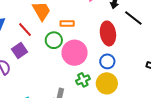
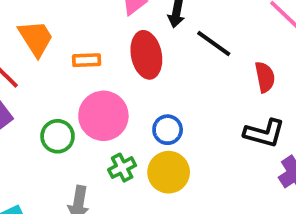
red ellipse: (108, 33) -> (146, 55), moved
green circle: (54, 40) -> (58, 136), moved

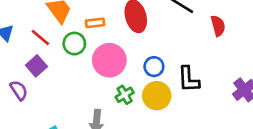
black L-shape: (264, 133) -> (189, 79), moved, turned 76
green circle: (58, 136) -> (74, 44), moved

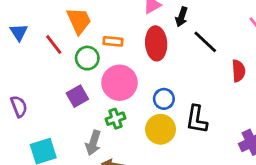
purple square: (36, 66) -> (77, 96), moved
purple semicircle: (19, 90) -> (19, 106), moved
green cross: (125, 95) -> (115, 119), moved

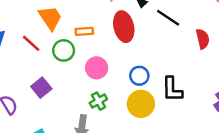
pink circle: (120, 83) -> (97, 68), size x0.7
purple square: (77, 96) -> (41, 88), moved

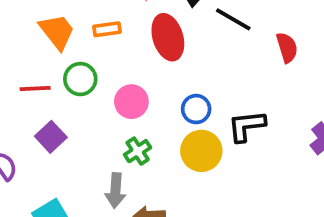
orange rectangle: (84, 31) -> (107, 29), moved
red line: (31, 43) -> (35, 88), moved, turned -42
black L-shape: (172, 89) -> (247, 126), turned 88

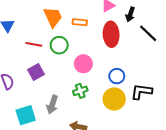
gray arrow: (115, 191) -> (52, 105), moved

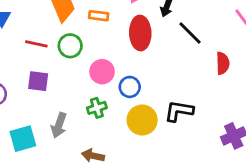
purple square: (36, 72) -> (38, 81), turned 35
blue circle: (117, 76) -> (130, 87), moved

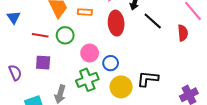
red semicircle: (223, 63) -> (183, 33), moved
green cross: (97, 108) -> (87, 80), size x1.5

